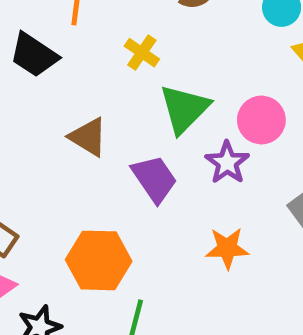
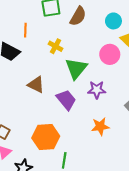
pink circle: (261, 120) -> (110, 54), moved
purple star: (227, 163) -> (97, 90), turned -30

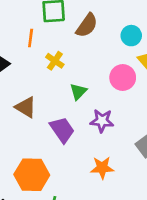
orange line: (25, 30) -> (31, 38), moved
green triangle: (76, 68) -> (78, 91), size x0.6

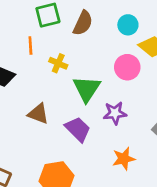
green triangle: (78, 91) -> (87, 89), size x1.6

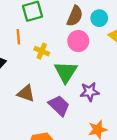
brown semicircle: (83, 23) -> (75, 16), moved
pink circle: (127, 67) -> (78, 41), moved

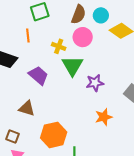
yellow cross: (42, 51) -> (59, 46), moved
brown triangle: (26, 93) -> (27, 108), moved
purple trapezoid: (59, 106) -> (38, 75), moved

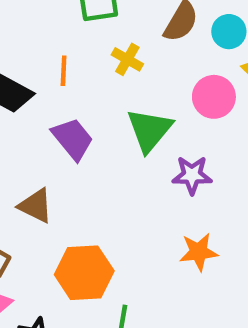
orange line: (28, 36) -> (64, 71), moved
pink circle: (83, 37) -> (214, 97), moved
yellow cross: (59, 46) -> (127, 59), moved

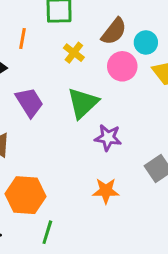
orange line: (64, 71) -> (23, 38), moved
pink circle: (214, 97) -> (122, 66), moved

